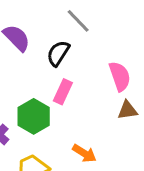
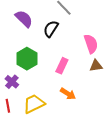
pink rectangle: (63, 92) -> (62, 66), moved
green hexagon: (34, 116) -> (27, 59), moved

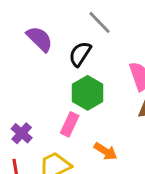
green hexagon: (27, 59) -> (88, 93), moved
pink rectangle: (62, 66) -> (70, 124), moved

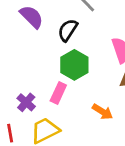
purple cross: (22, 133) -> (26, 102), moved
orange arrow: (105, 151) -> (102, 112), moved

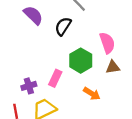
green hexagon: (74, 65) -> (81, 61), moved
purple cross: (26, 102) -> (29, 86), turned 32

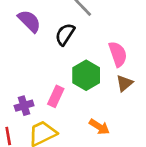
brown triangle: (113, 67) -> (124, 83), turned -32
orange arrow: (92, 94) -> (99, 127), moved

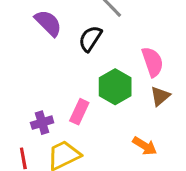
orange arrow: (99, 127) -> (145, 146), moved

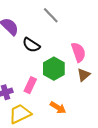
black semicircle: (90, 39) -> (31, 45), moved, turned -90
orange arrow: (145, 146) -> (58, 108), moved

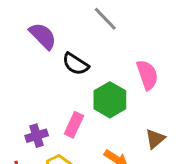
brown triangle: (84, 75) -> (155, 139), moved

